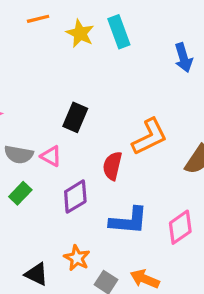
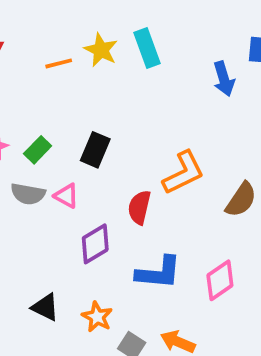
orange line: (38, 19) -> (59, 63), moved
green rectangle: (20, 193) -> (38, 150), moved
black triangle: (36, 274) -> (45, 307), moved

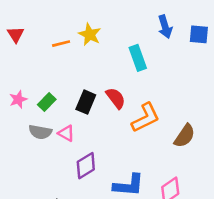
cyan rectangle: (147, 48) -> (138, 58), moved
blue arrow: (224, 79) -> (165, 27), moved
red semicircle: (139, 207) -> (116, 98), moved, turned 130

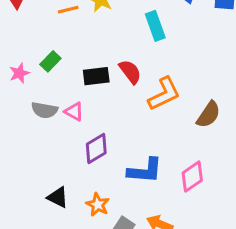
green rectangle: (47, 102) -> (50, 61), moved
black rectangle: (86, 102) -> (96, 76), turned 60

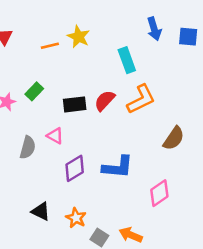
red semicircle: (130, 72) -> (105, 101), turned -100
orange L-shape: (164, 94) -> (141, 99), moved
gray semicircle: (45, 110) -> (28, 147), moved, turned -85
blue L-shape: (145, 171) -> (118, 167), moved

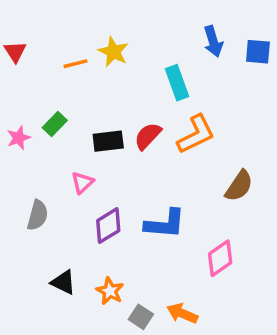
pink triangle: (55, 136) -> (82, 183), turned 48
gray semicircle: (28, 147) -> (38, 215), moved

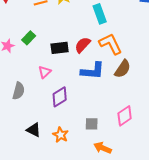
orange L-shape: (196, 134) -> (111, 44), turned -90
brown semicircle: (239, 186) -> (123, 69), moved
blue L-shape: (165, 224) -> (93, 71), moved
gray square: (141, 317) -> (92, 124), moved, turned -32

